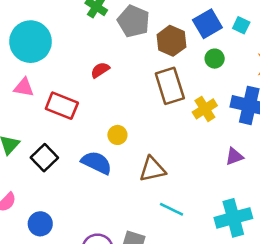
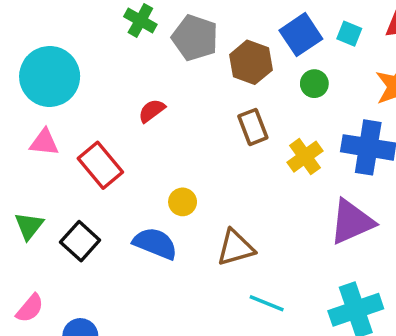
brown rectangle: (170, 86) -> (253, 127), size x0.7
red rectangle: (62, 106) -> (100, 165), turned 32
purple triangle: (234, 156) -> (352, 222), size x1.8

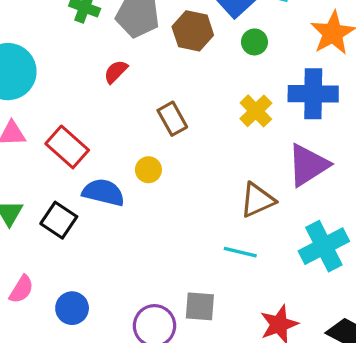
red semicircle: (152, 111) -> (116, 72), moved
brown rectangle: (253, 127) -> (172, 119), moved
blue semicircle: (155, 243) -> (103, 192), moved
brown triangle: (236, 248) -> (257, 200), moved

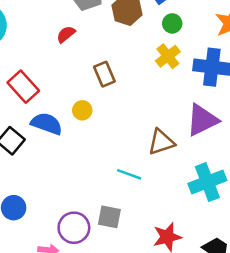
yellow cross: (256, 111) -> (168, 56), moved
cyan line: (240, 252) -> (129, 174), moved

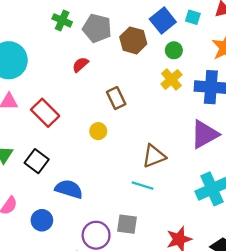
blue semicircle: (47, 124) -> (69, 189), moved
brown triangle: (161, 142) -> (154, 156), moved

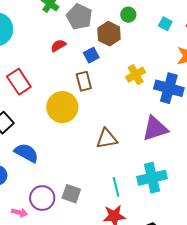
blue square: (163, 20) -> (91, 55), moved, size x0.7
green circle: (174, 50) -> (128, 15), moved
yellow circle: (98, 131) -> (62, 107), size x2.0
cyan line: (143, 186) -> (116, 187), moved, turned 48

